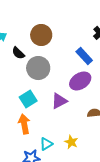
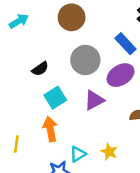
black semicircle: (18, 53) -> (40, 69), moved, turned -80
gray circle: (38, 68) -> (85, 60), moved

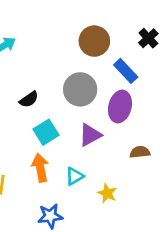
brown circle: (72, 17) -> (94, 41), moved
purple ellipse: (121, 75) -> (120, 107), turned -44
cyan triangle: (78, 154) -> (74, 176), moved

